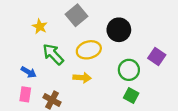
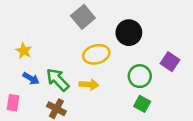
yellow star: (40, 26) -> (24, 51), moved
green arrow: (53, 54) -> (58, 80), moved
pink rectangle: (25, 94) -> (13, 103), moved

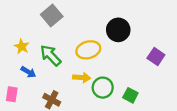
gray square: (83, 17) -> (52, 15), moved
green circle: (140, 76) -> (103, 88), moved
green arrow: (58, 80) -> (51, 55), moved

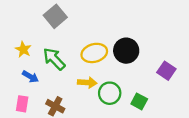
black circle: (118, 30) -> (126, 51), moved
purple square: (156, 56) -> (166, 71), moved
pink rectangle: (12, 94) -> (22, 104), moved

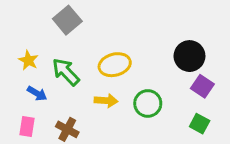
black circle: (126, 51) -> (189, 56), moved
green circle: (110, 93) -> (148, 103), moved
green square: (139, 101) -> (200, 124), moved

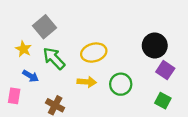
gray square: (67, 20) -> (45, 27), moved
pink rectangle: (27, 126) -> (14, 96), moved

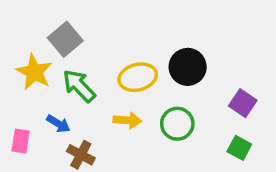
black circle: (155, 45) -> (188, 67), moved
yellow star: (23, 49) -> (34, 72), size x1.5
blue arrow: (30, 76) -> (58, 124), moved

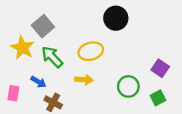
black circle: (188, 67) -> (116, 18), moved
green circle: (177, 124) -> (128, 86), moved
green square: (239, 148) -> (158, 98), turned 35

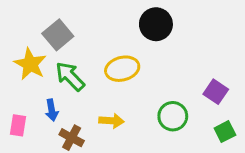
yellow arrow: (84, 80) -> (111, 121), moved
blue arrow: (38, 82) -> (52, 110), turned 49
green square: (158, 98) -> (225, 132), moved

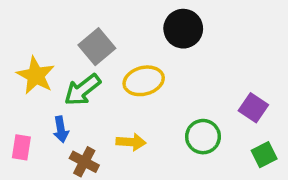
gray square: (58, 35) -> (97, 47), moved
green arrow: (70, 76) -> (82, 90), turned -84

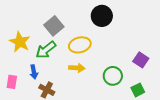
yellow arrow: (131, 142) -> (77, 68), moved
green square: (264, 155) -> (138, 90), moved

